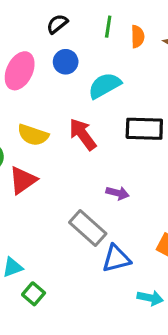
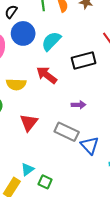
blue circle: (66, 62) -> (23, 33), size x1.5
red triangle: (23, 180) -> (29, 123), moved
blue triangle: (116, 259) -> (90, 145), turned -42

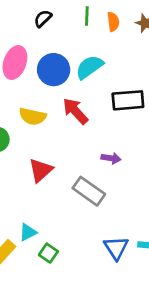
blue circle: (23, 33) -> (54, 70), moved
blue triangle: (90, 145) -> (116, 248), moved

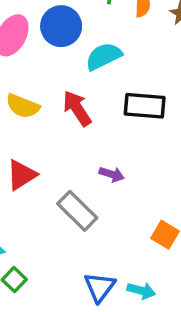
blue circle: (54, 70) -> (61, 26), moved

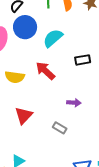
black rectangle: (145, 106) -> (83, 60), size x0.7
gray rectangle: (77, 211) -> (60, 128), size x0.6

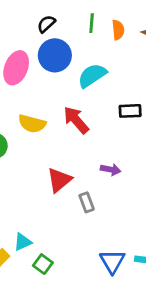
red triangle: (24, 115) -> (59, 180), moved
gray rectangle: (60, 128) -> (87, 202), turned 32

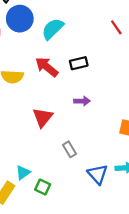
black rectangle: (130, 111) -> (79, 63), moved
gray rectangle: (87, 202) -> (69, 149), moved

